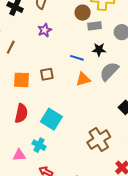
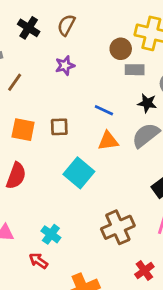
black star: (99, 50) -> (147, 103), moved
cyan square: (51, 119) -> (79, 173), moved
cyan cross: (39, 145) -> (51, 234), moved

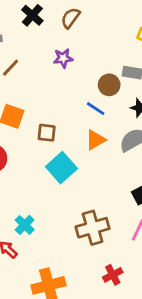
brown circle: (121, 49) -> (109, 85), moved
brown square: (59, 127) -> (47, 133), moved
orange triangle: (108, 141) -> (95, 140), turned -30

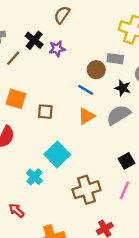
black cross: (32, 15) -> (34, 40), moved
cyan square: (61, 168) -> (57, 154), moved
cyan cross: (25, 225) -> (35, 177), moved

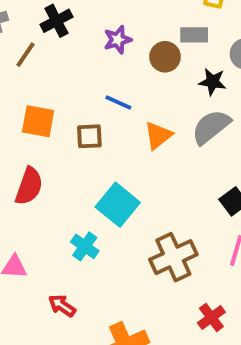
black cross: (34, 40) -> (56, 21), turned 30
purple star: (57, 49) -> (118, 40), moved
blue line: (86, 90) -> (118, 103), moved

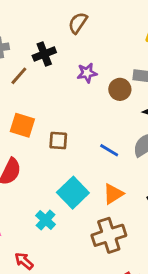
blue line: (118, 103) -> (109, 150), moved
orange triangle: (158, 135) -> (113, 194), moved

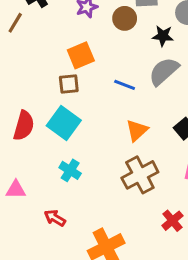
orange square: (22, 125) -> (81, 55), moved, turned -30
cyan square: (73, 193) -> (64, 123), moved

